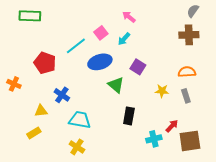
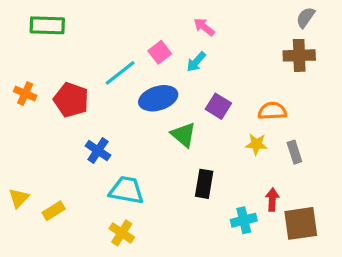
orange semicircle: (187, 72) -> (272, 111), moved
orange cross: (14, 84) -> (25, 93), moved
yellow triangle: (41, 111) -> (19, 198), moved, turned -40
red arrow: (172, 126) -> (272, 200), turned -40

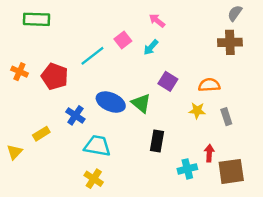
blue ellipse: (158, 98) -> (111, 102), moved, turned 40
yellow rectangle: (54, 211) -> (41, 134), moved

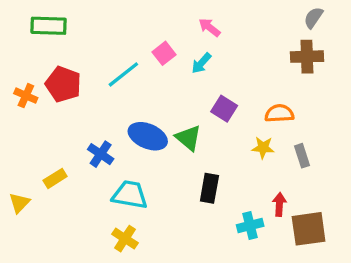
red pentagon: (55, 76) -> (63, 84), moved

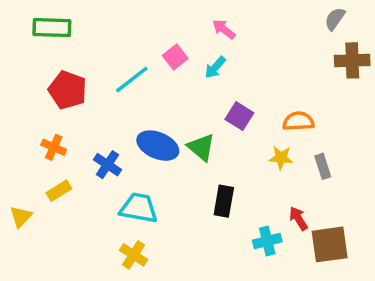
brown cross: (307, 57) -> (352, 60), moved
orange cross: (26, 96) -> (54, 147), moved
red arrow: (279, 204) -> (298, 218), turned -35

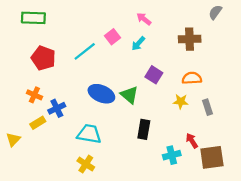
brown cross: (352, 60) -> (190, 39), moved
blue cross: (108, 165) -> (57, 108), moved, turned 30

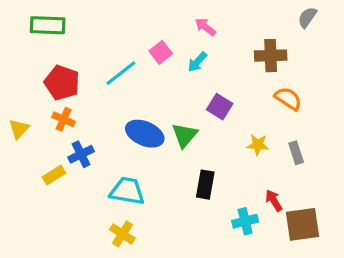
orange semicircle: (192, 78) -> (288, 99), moved, turned 36
orange cross: (34, 95) -> (64, 119), moved
green triangle: (129, 95) -> (185, 135), turned 30
yellow triangle: (13, 139) -> (19, 129), moved

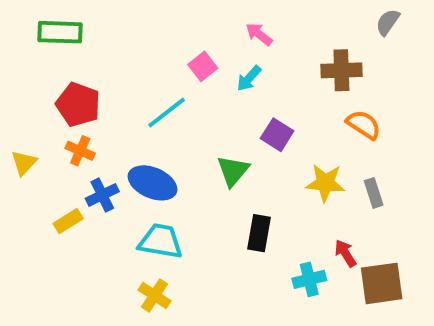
cyan line: (121, 73) -> (167, 113), moved
blue ellipse: (145, 134) -> (153, 183), moved
yellow star: (258, 145) -> (325, 183), size x1.4

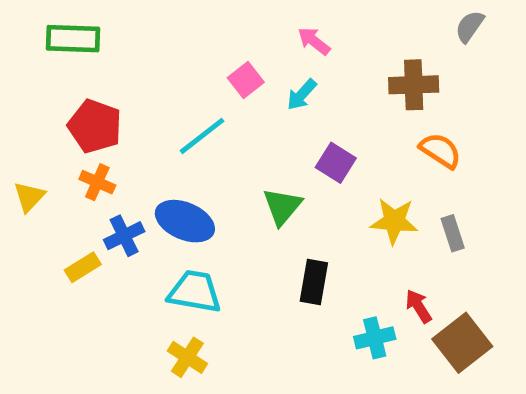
brown square: (382, 283) -> (462, 343), turned -30

